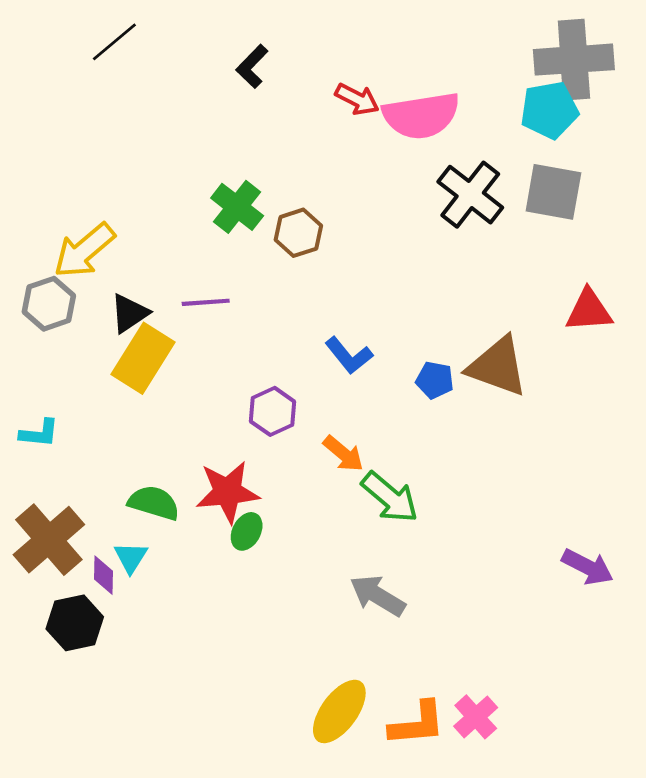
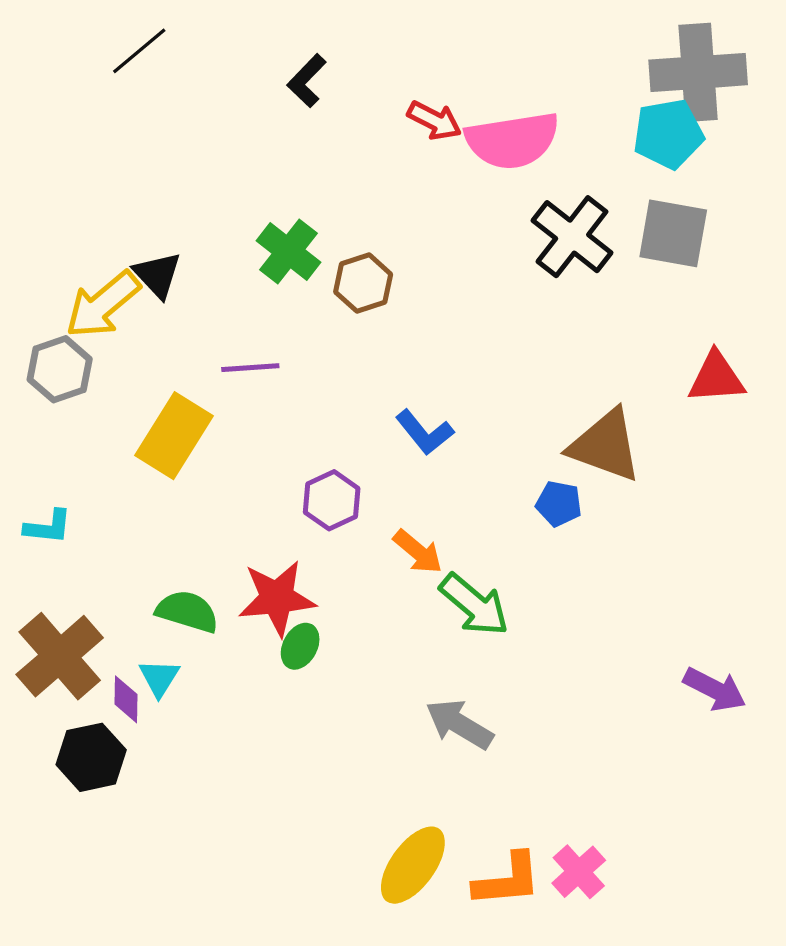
black triangle: (129, 313) -> (157, 275), moved, turned -39
blue pentagon: (435, 380) -> (559, 504), moved

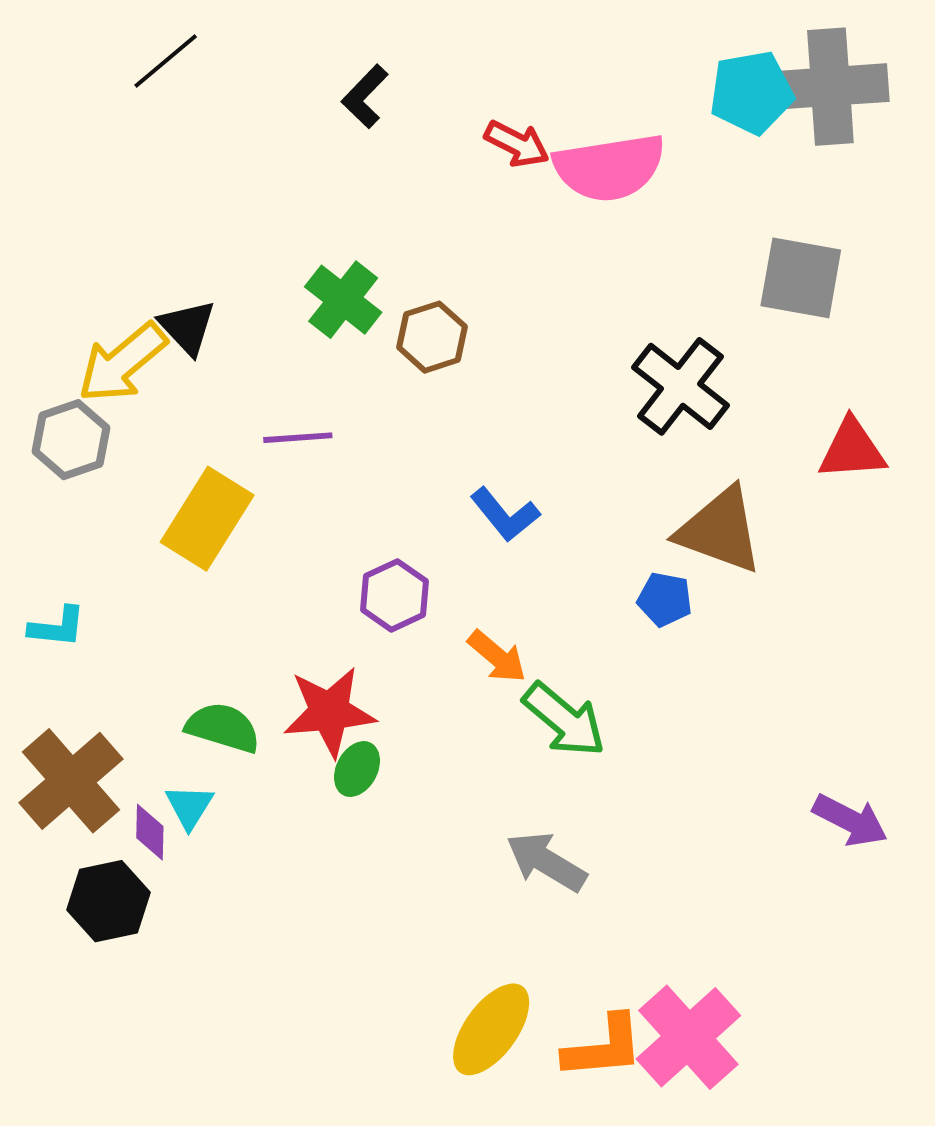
cyan pentagon: (668, 134) -> (751, 92), moved
black cross: (572, 237) -> (680, 386), moved
pink cross: (579, 872) -> (688, 1037), size x1.6

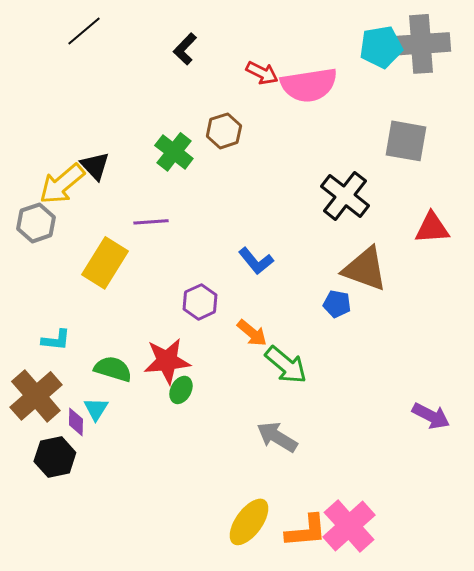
brown hexagon: (432, 337) -> (224, 131), moved
cyan L-shape: (57, 627) -> (56, 340), moved

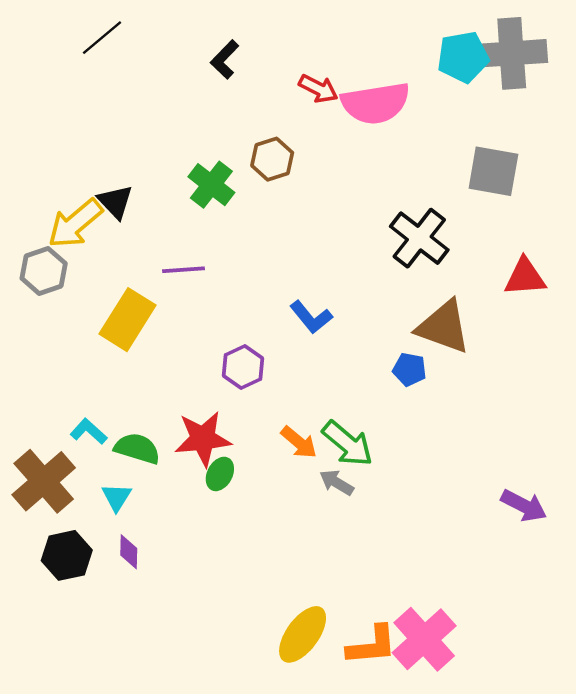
orange arrow: (252, 333) -> (299, 442), moved
cyan L-shape: (56, 340) -> (89, 431), moved, turned -144
purple diamond: (76, 422) -> (129, 552), moved
gray arrow: (277, 437) -> (337, 482), moved, size x0.7

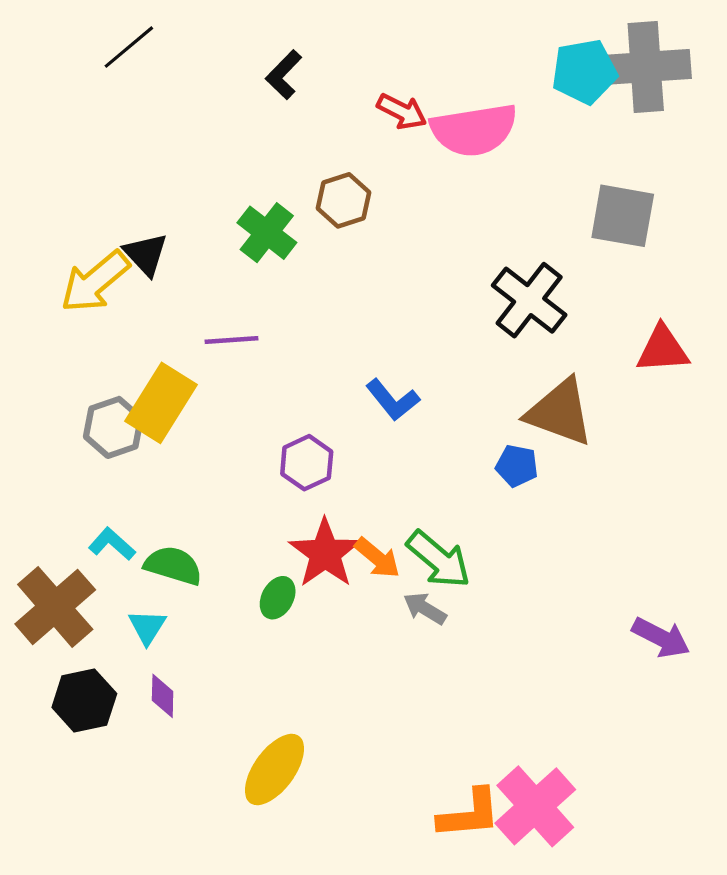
gray hexagon: (44, 271) -> (113, 427), moved
red star: (203, 439) -> (325, 553), moved, turned -30
yellow ellipse: (303, 634) -> (275, 770), moved

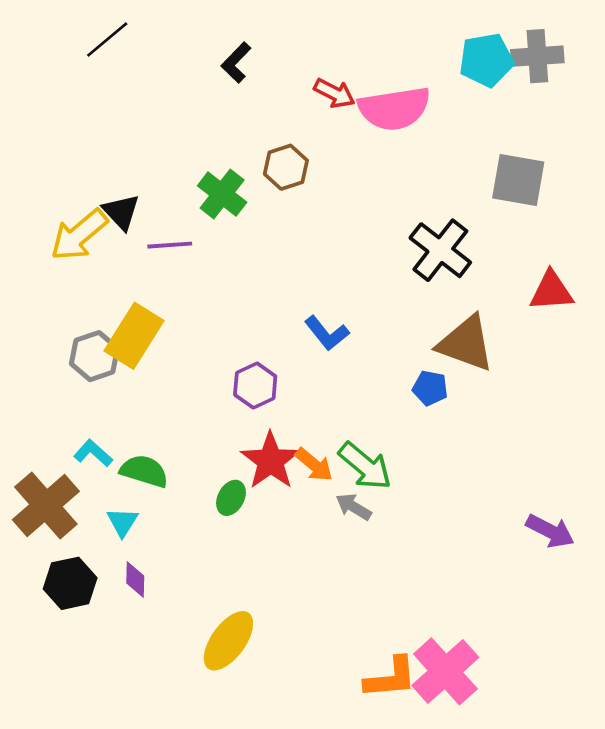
gray cross: (646, 67) -> (537, 56), size x0.7
purple line: (232, 340) -> (170, 245), moved

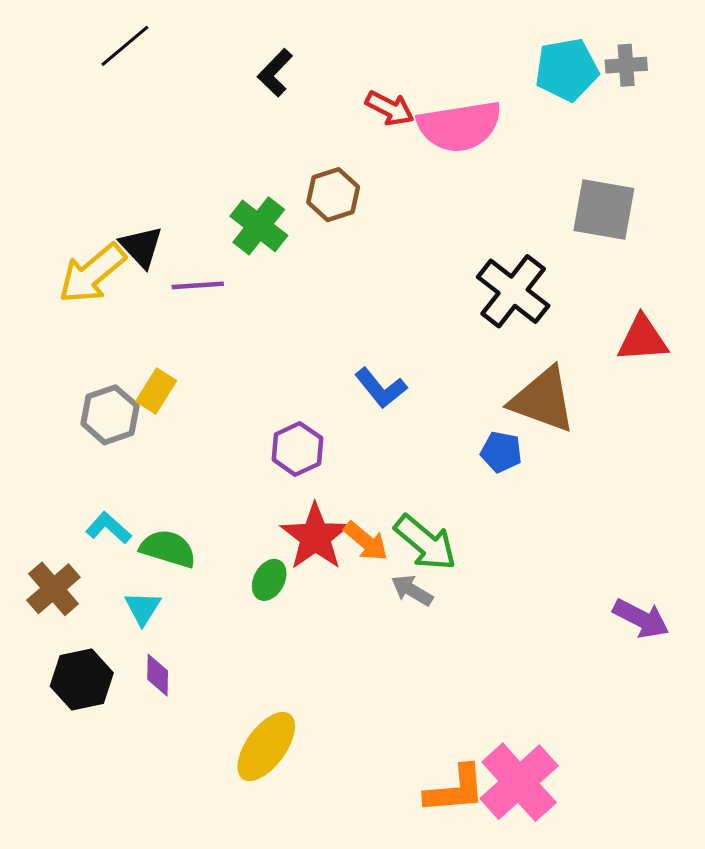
gray cross: (537, 56) -> (626, 65), size x0.7
yellow rectangle: (134, 336) -> (156, 391), size x0.6
brown cross: (46, 505) -> (53, 589), size x0.7

